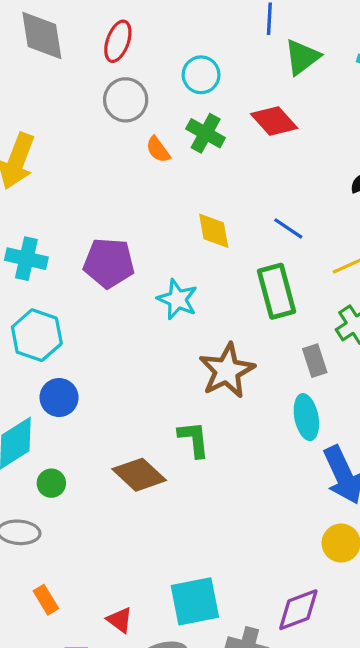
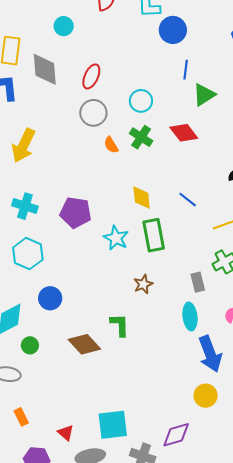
green rectangle: (277, 291) -> (154, 235), moved
brown star: (227, 371) -> (143, 284), size x0.6
blue circle: (59, 397) -> (50, 298), moved

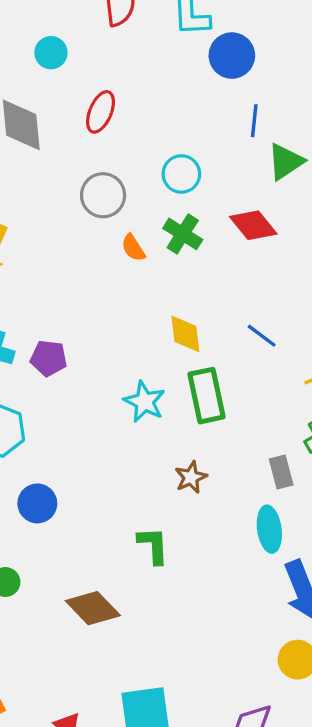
red ellipse: (91, 76) -> (101, 112), moved
purple pentagon: (76, 213) -> (49, 358), moved, size x0.7
brown diamond: (84, 344) -> (93, 608), moved

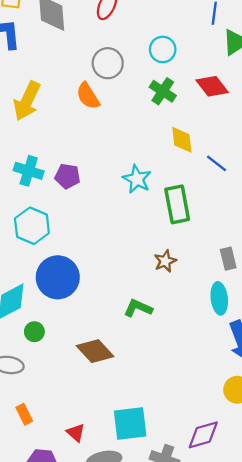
orange semicircle: (133, 248) -> (88, 96), moved, size x1.4
yellow diamond: (185, 334) -> (182, 140), moved
cyan star: (144, 402) -> (137, 179), moved
blue circle: (37, 503) -> (58, 277), size x1.6
green L-shape: (153, 545) -> (138, 308), turned -64

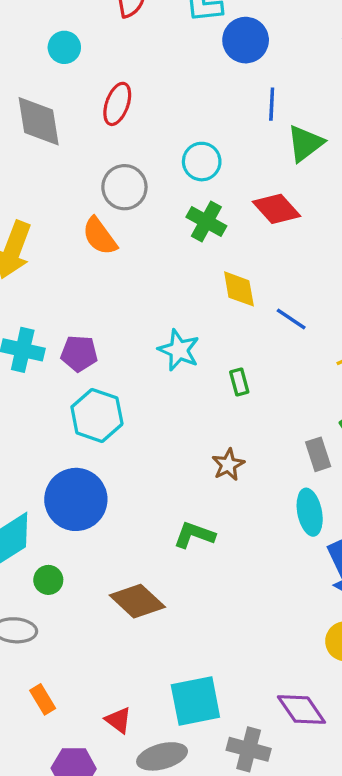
green rectangle: (177, 204) -> (239, 382), size x0.5
cyan hexagon: (32, 226) -> (97, 415), moved
purple diamond: (203, 435) -> (301, 710), turned 76

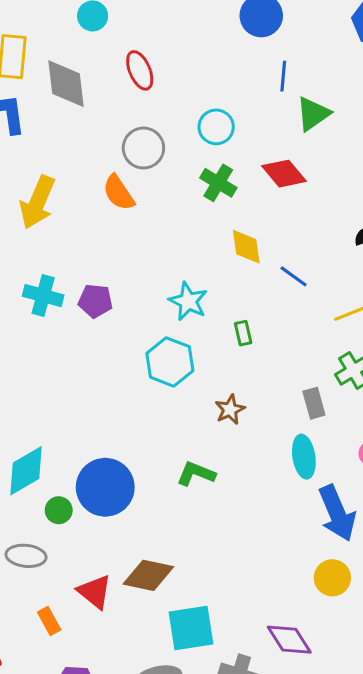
red ellipse: (117, 104) -> (140, 70), turned -45
cyan hexagon: (97, 415) -> (170, 362), moved
blue circle: (76, 499) -> (105, 487), moved
brown diamond: (137, 601) -> (148, 575), moved, turned -33
red triangle: (118, 720) -> (95, 592), moved, size x1.4

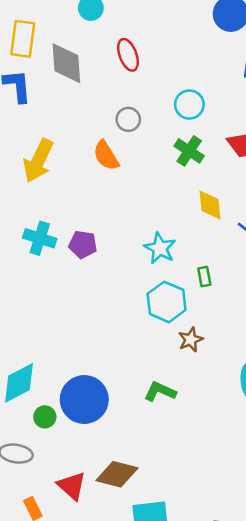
gray circle: (143, 148) -> (128, 119), size x0.7
cyan hexagon: (170, 362) -> (167, 302), moved

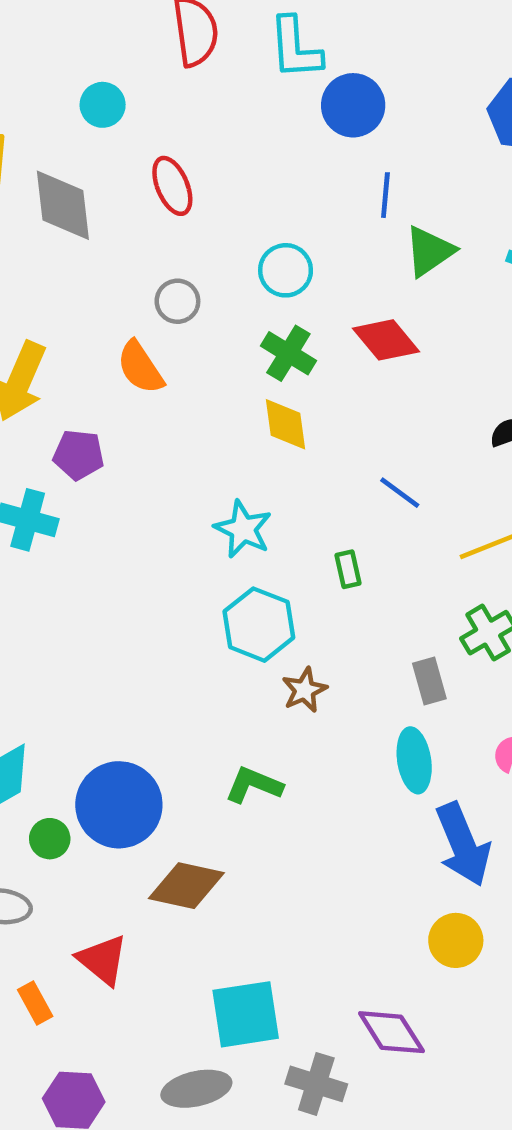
yellow diamond: (210, 205) -> (285, 424), moved
purple pentagon: (83, 244) -> (79, 455), moved
green rectangle: (204, 277) -> (348, 569), moved
brown diamond: (117, 474) -> (186, 886), moved

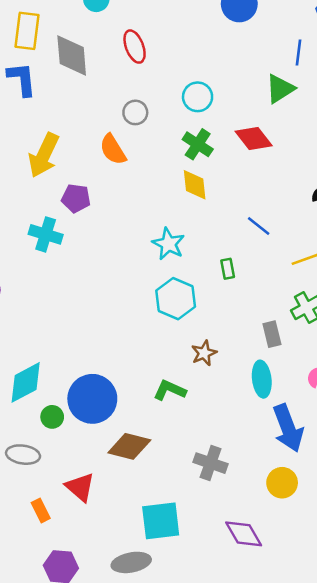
blue line: (385, 195) -> (299, 53), moved
brown star: (305, 690) -> (204, 353), moved
gray cross: (316, 1084) -> (210, 463), moved

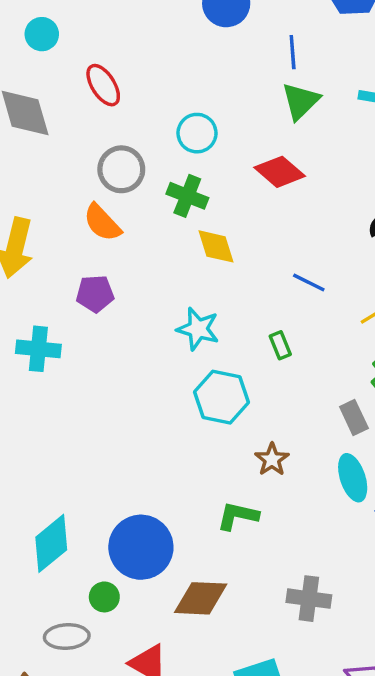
blue line: (299, 53) -> (293, 52), moved
gray circle: (135, 112) -> (121, 169), size x1.4
green cross: (198, 144) -> (187, 196), moved
purple pentagon: (76, 198) -> (95, 294), moved
green circle: (52, 417) -> (104, 597), moved

